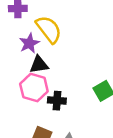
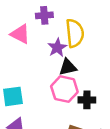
yellow semicircle: (49, 29) -> (75, 33), turned 36

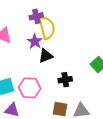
purple cross: (44, 15) -> (36, 16), moved
pink hexagon: (64, 89) -> (30, 88), moved

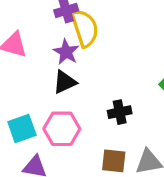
black triangle: (46, 56) -> (65, 82), moved

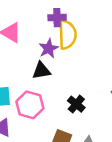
black cross: (120, 112) -> (76, 104), turned 36

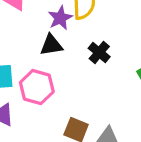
black cross: (76, 104) -> (99, 52), moved

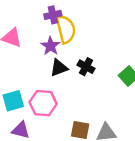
black triangle: (51, 45) -> (59, 68), moved

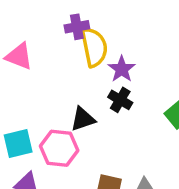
purple star: (50, 46) -> (122, 69), moved
black triangle: (59, 68) -> (83, 119), moved

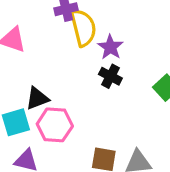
black triangle: (83, 119) -> (37, 98), moved

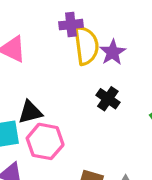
purple star: (110, 47) -> (113, 52), moved

